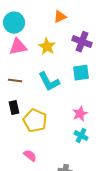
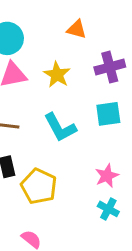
orange triangle: (60, 17) -> (77, 29), turned 40
purple cross: (82, 42) -> (110, 67), turned -36

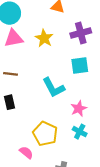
cyan L-shape: (60, 127) -> (54, 88), moved
yellow pentagon: (39, 186) -> (45, 134), moved

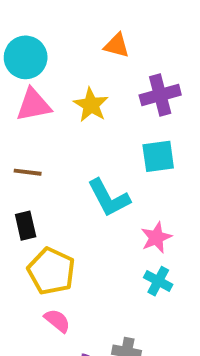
yellow pentagon: (45, 134) -> (51, 271), moved

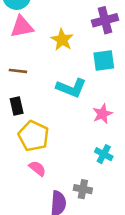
yellow star: (91, 105) -> (62, 40), moved
cyan L-shape: (109, 198) -> (71, 88), turned -40
cyan cross: (158, 281) -> (104, 154), moved

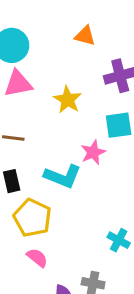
cyan L-shape: (71, 88) -> (63, 176), moved
pink star: (102, 114) -> (93, 152), moved

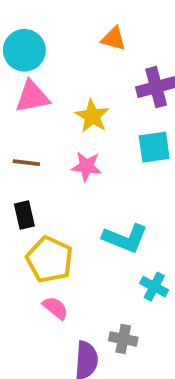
pink star: (93, 152) -> (86, 166), moved, turned 30
cyan L-shape: (63, 176) -> (125, 238), moved

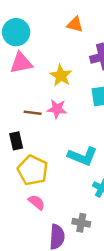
brown line: (26, 163) -> (33, 113), moved

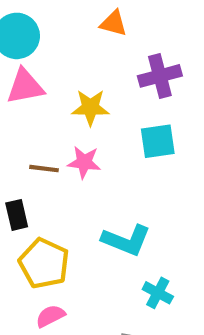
yellow star: (61, 76) -> (90, 108), turned -30
pink semicircle: (37, 202) -> (50, 316), turned -66

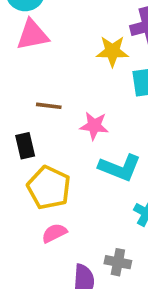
yellow star: (90, 108) -> (112, 51), moved
pink star: (84, 162) -> (94, 126), moved

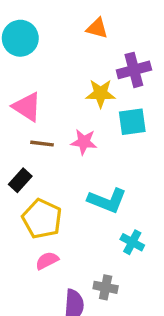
pink triangle: (32, 35) -> (27, 107), moved, turned 44
pink star: (94, 126) -> (84, 142), moved
black rectangle: (25, 146) -> (20, 180), turned 55

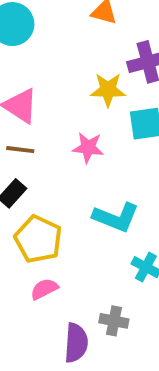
brown line: (42, 144) -> (20, 150), moved

